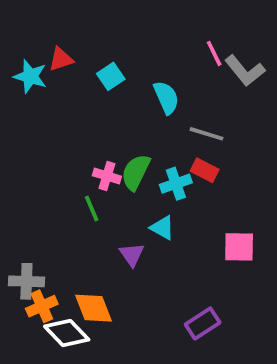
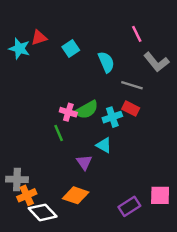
gray L-shape: (245, 71) -> (156, 62), moved
green semicircle: (136, 172) -> (87, 110), turned -145
pink square: (239, 247) -> (160, 195), moved
orange diamond: (93, 308) -> (76, 195), moved, turned -50

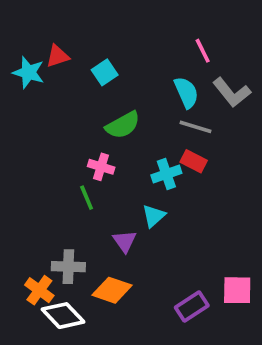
cyan semicircle: (106, 62) -> (186, 92), moved
green semicircle: (87, 110) -> (123, 125), moved
cyan triangle: (104, 145) -> (154, 216), turned 49
gray cross: (17, 179) -> (68, 267), moved
orange cross: (27, 195) -> (39, 290), turned -30

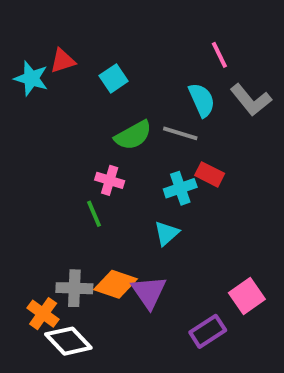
gray line: (195, 127) -> (180, 133), moved
purple triangle: (125, 241) -> (149, 292), moved, size x1.4
orange diamond: (112, 290) -> (116, 284), moved
pink square: (237, 290) -> (247, 296), moved, turned -36

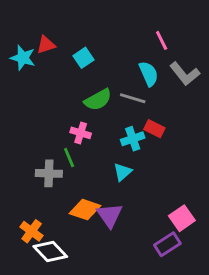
gray cross: (74, 288) -> (49, 173), moved
purple rectangle: (208, 331) -> (167, 244), moved

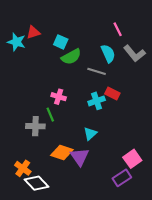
cyan square: (84, 58) -> (61, 42), turned -32
green semicircle: (98, 100) -> (71, 57), moved
cyan triangle: (123, 172) -> (90, 134), moved

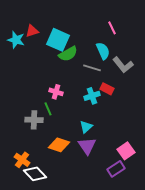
cyan square: (61, 42) -> (58, 40), size x1.6
gray L-shape: (134, 53) -> (123, 65), moved
purple triangle: (80, 157) -> (87, 146), moved

